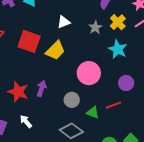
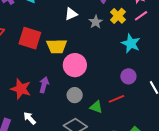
white triangle: (64, 22) -> (71, 14), moved
cyan star: (118, 49) -> (131, 43), moved
yellow trapezoid: (55, 50) -> (57, 46), turned 45
pink circle: (89, 73) -> (75, 65), moved

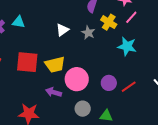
purple circle: (128, 76) -> (109, 83), moved
purple arrow: (44, 85) -> (54, 92), moved, turned -77
red line: (116, 99) -> (129, 87), moved

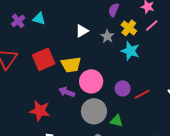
cyan star: (127, 46) -> (130, 51), moved
red square: (27, 62) -> (44, 59), turned -35
gray circle: (83, 109) -> (94, 111), size x1.6

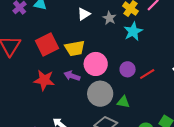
cyan star: (130, 51) -> (133, 31), turned 30
red star: (40, 111) -> (44, 80), moved

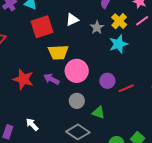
red square: (47, 45) -> (42, 27), moved
gray circle: (100, 94) -> (77, 101), size x0.6

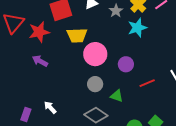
red star: (23, 79) -> (39, 32), moved, turned -30
purple arrow: (51, 79) -> (40, 61), moved
red line: (126, 88) -> (147, 83), moved

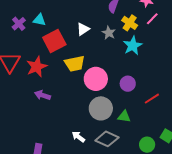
gray circle: (95, 84) -> (101, 108), size x1.5
white arrow: (50, 107) -> (78, 137), moved

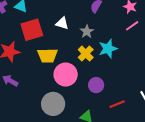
yellow cross: (130, 23) -> (86, 53), moved
white triangle: (83, 29) -> (62, 23), turned 40
gray circle: (101, 108) -> (53, 104), moved

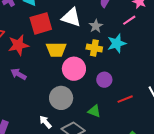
white triangle: (62, 23) -> (71, 17), size x1.5
pink line: (132, 26) -> (129, 20), moved
yellow cross: (86, 53) -> (94, 48), turned -35

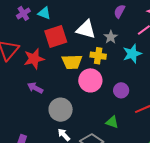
yellow cross: (94, 48) -> (98, 56), moved
gray circle: (61, 98) -> (61, 110), moved

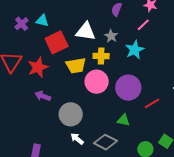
purple circle: (121, 90) -> (128, 88), size x1.6

